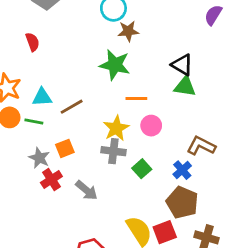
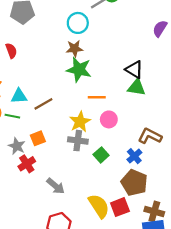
brown star: (128, 31) -> (74, 48), moved
gray arrow: (86, 190) -> (56, 186), moved

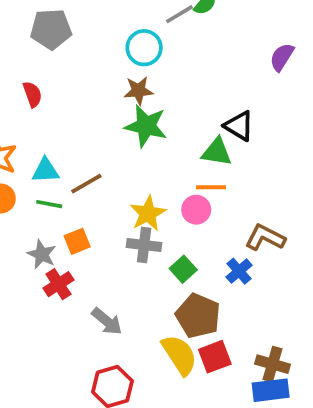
green triangle: (137, 87) -> (217, 152), moved
orange line: (97, 97) -> (211, 187), moved
green line: (12, 116) -> (49, 204), moved
brown pentagon: (134, 183) -> (198, 316), moved

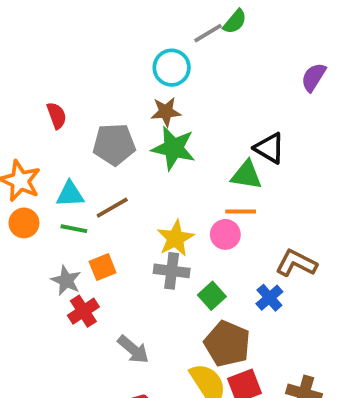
gray pentagon: (51, 29) -> (114, 144), moved

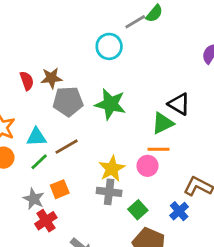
brown star: (166, 112) -> (51, 78), moved
green triangle: (246, 175) -> (163, 123), turned -35
green line: (74, 229) -> (39, 162), turned -54

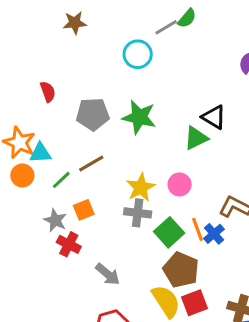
brown star: (51, 78) -> (75, 23), moved
cyan triangle: (36, 137) -> (40, 153), moved
orange line: (159, 149) -> (197, 229), moved, turned 70
green square: (138, 210) -> (169, 232), size x1.4
red cross: (46, 221) -> (69, 244), turned -30

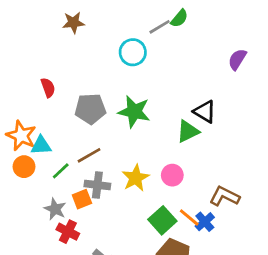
gray cross: (138, 213) -> (97, 185), moved
orange line: (197, 229) -> (189, 217), turned -30

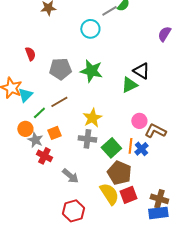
cyan triangle: (41, 145) -> (25, 95), turned -42
orange circle: (24, 167) -> (25, 129), moved
pink circle: (172, 175) -> (139, 121), moved
gray cross: (97, 185) -> (87, 139), moved
orange line: (189, 217) -> (130, 146), turned 56

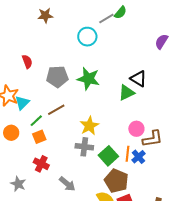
orange circle: (25, 129) -> (11, 133), moved
brown L-shape: (155, 131) -> (152, 139), turned 145
orange square: (54, 133) -> (39, 137), moved
gray star: (35, 140) -> (18, 184), moved

